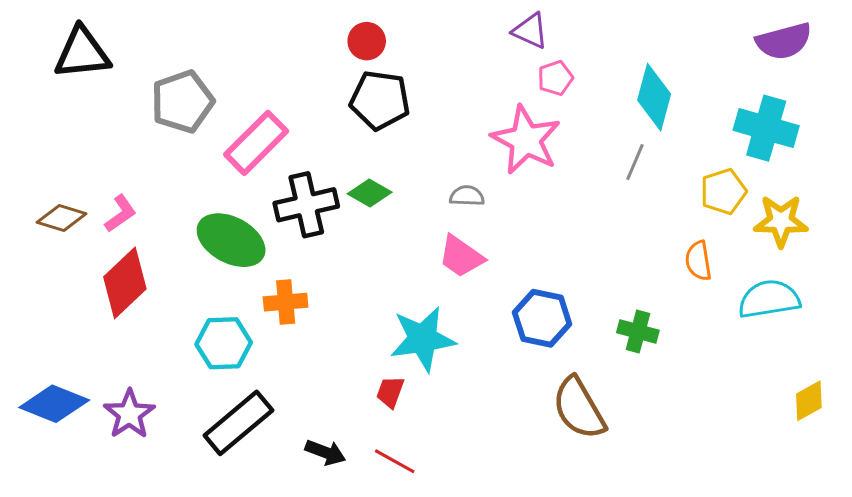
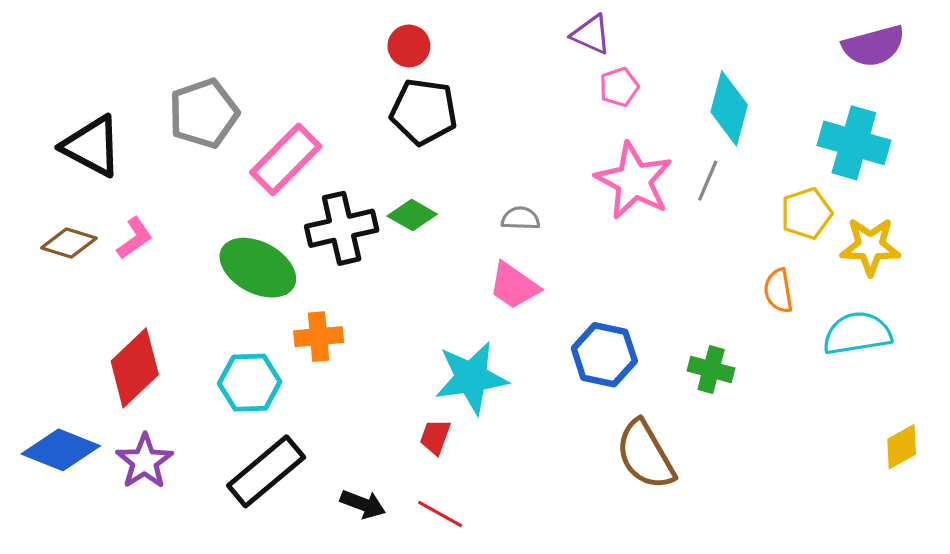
black triangle: (82, 53) -> (92, 146), moved, turned 34
pink star: (526, 140) -> (634, 181), moved
red diamond: (125, 283) -> (135, 368), moved

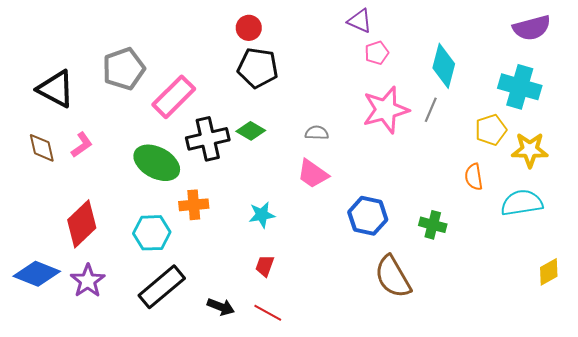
pink star: (634, 181) -> (386, 110), turned 30
brown diamond: (69, 243) -> (42, 148), turned 60
cyan star: (471, 378) -> (262, 215), moved, size x0.6

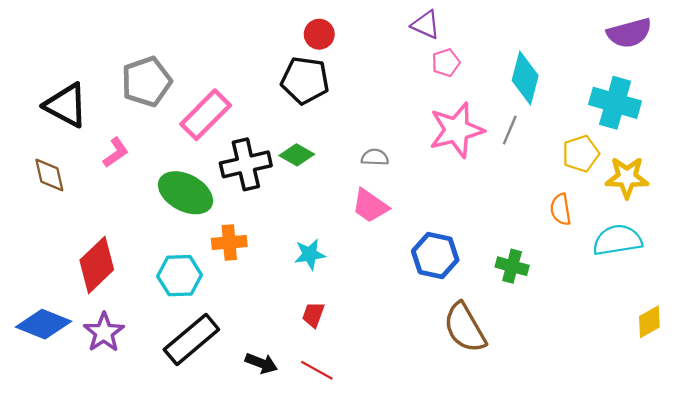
red circle: (249, 28) -> (319, 34), moved
pink L-shape: (82, 145) -> (116, 153), moved

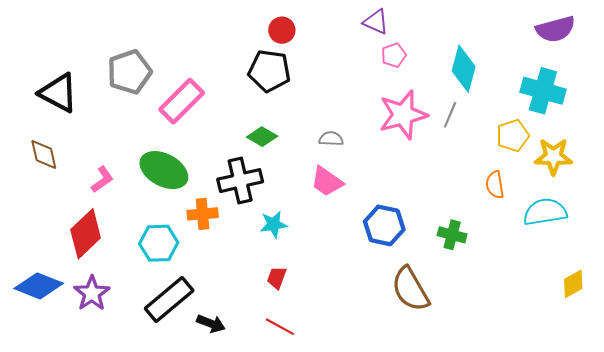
pink L-shape: (116, 153) -> (102, 179), moved
black cross: (246, 164) -> (240, 181), moved
black arrow: (261, 363) -> (211, 324), moved

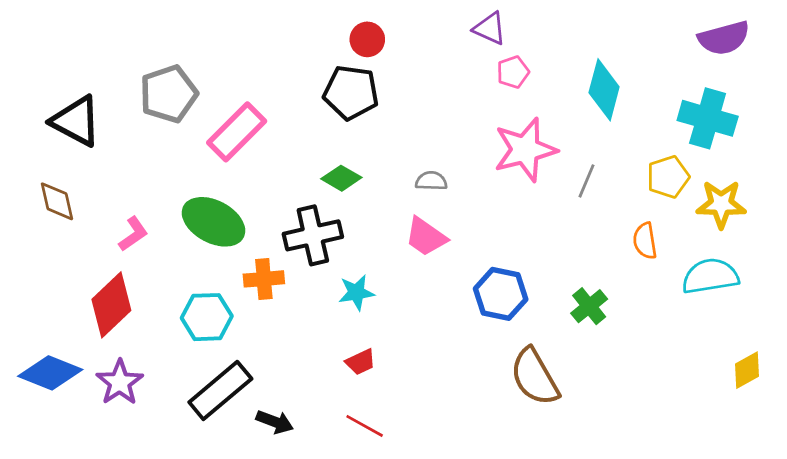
gray line: (450, 115) -> (586, 181), moved
green cross: (452, 235) -> (589, 306), turned 36
red trapezoid: (277, 278) -> (360, 362), turned -135

